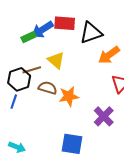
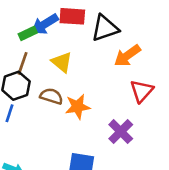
brown line: (32, 70) -> (23, 63), moved, turned -54

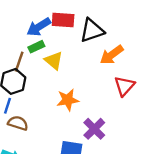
green rectangle: (28, 33) -> (36, 47), moved
brown semicircle: (51, 96) -> (18, 123), moved
purple cross: (121, 132) -> (94, 129), moved

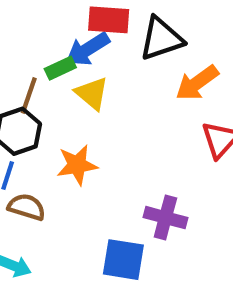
blue arrow: (39, 27) -> (88, 49), moved
orange star: (68, 100) -> (77, 165), moved
purple cross: (94, 129) -> (165, 218), turned -30

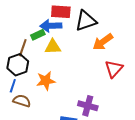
blue arrow: (88, 49) -> (51, 26), turned 30
yellow triangle: (92, 93) -> (53, 47), turned -42

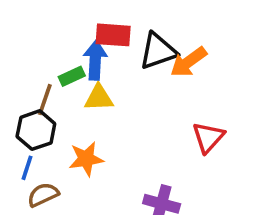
blue arrow: (51, 26) -> (95, 60), turned 95
orange arrow: (103, 42) -> (188, 62), moved
brown semicircle: (22, 101) -> (43, 195), turned -42

